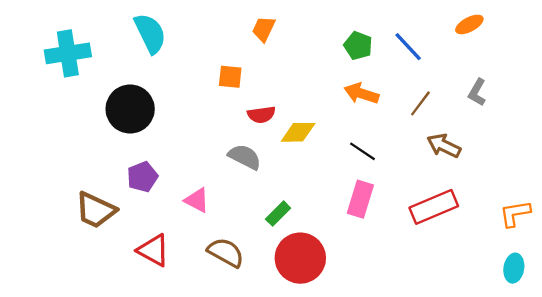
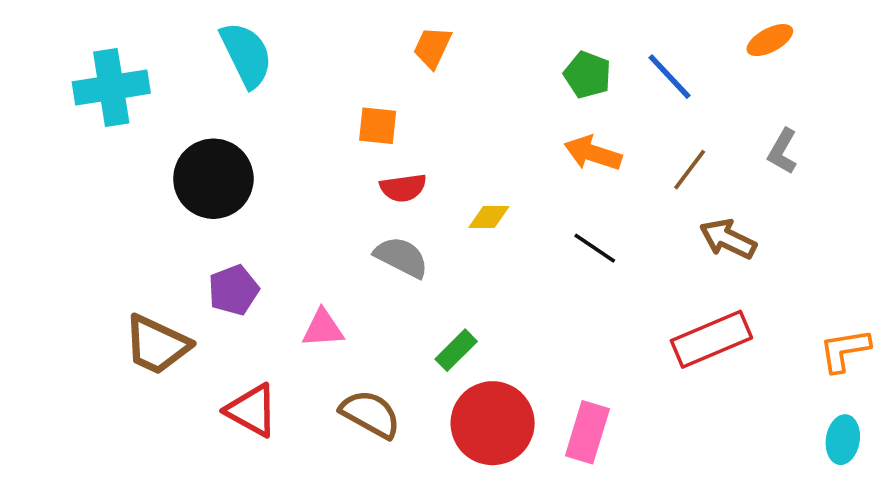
red semicircle: (261, 115) -> (403, 188), moved
yellow diamond: (298, 132) -> (489, 217), size x0.7
pink rectangle: (360, 199) -> (587, 432), moved
pink triangle: (197, 200) -> (323, 328), turned -32

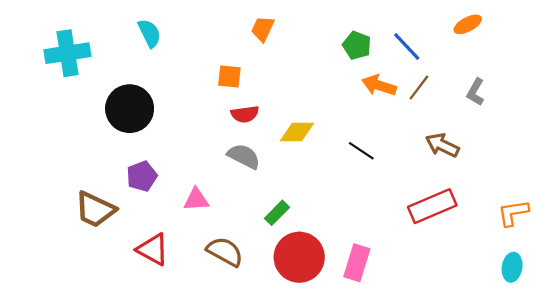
cyan semicircle: (246, 55) -> (150, 33), size x0.7
orange arrow: (593, 153) -> (379, 85), moved
brown line: (690, 170) -> (419, 88), moved
yellow diamond: (489, 217) -> (297, 132), size x1.4

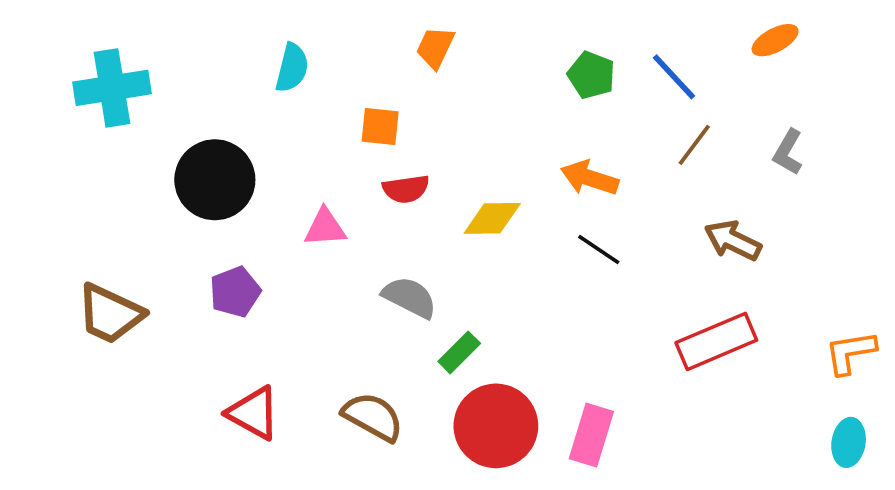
cyan semicircle: (150, 33) -> (292, 68), moved, turned 40
orange arrow: (379, 85) -> (590, 178), moved
gray semicircle: (244, 156) -> (410, 297), moved
pink triangle: (196, 200) -> (325, 228), moved
brown trapezoid: (95, 210) -> (110, 314), moved

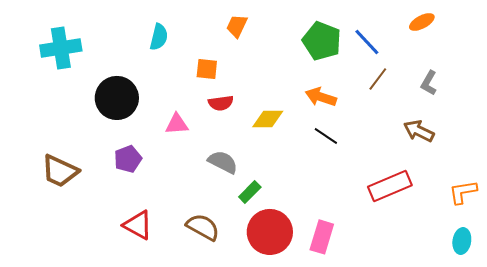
green pentagon: (591, 75) -> (322, 41), size x1.5
brown arrow: (733, 240) -> (419, 131), moved

